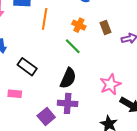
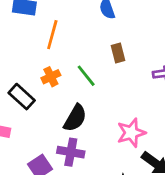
orange cross: (79, 25) -> (51, 77), moved, turned 32
brown rectangle: (105, 28) -> (118, 53), moved

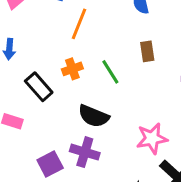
black semicircle: (75, 118) -> (94, 116), turned 76

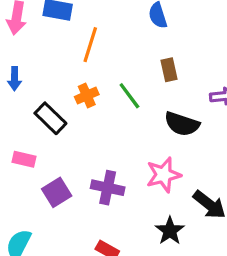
black semicircle: (94, 116) -> (182, 124), moved
pink star: (152, 138) -> (164, 175), moved
purple square: (50, 164) -> (57, 192), moved

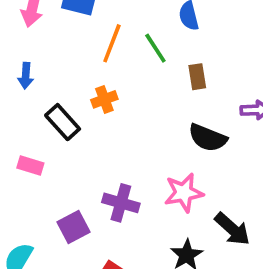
green line: (129, 96) -> (155, 48), moved
purple square: (57, 192) -> (74, 227), moved

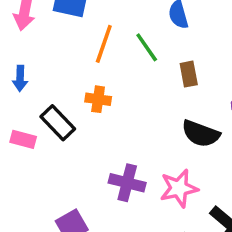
orange cross: (104, 99) -> (98, 99), turned 30
pink rectangle: (30, 166) -> (23, 139), moved
purple cross: (121, 203) -> (127, 183), moved

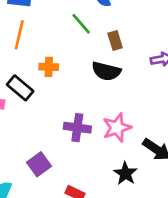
orange line: (104, 44) -> (19, 35), moved
black semicircle: (201, 134) -> (106, 71), moved

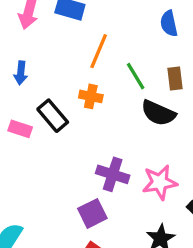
green line: (81, 24) -> (136, 76), moved
orange line: (19, 35) -> (99, 51), moved
purple square: (39, 164) -> (92, 213), moved

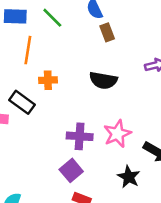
orange line: (99, 51) -> (28, 50), moved
green line: (136, 76) -> (52, 18), moved
brown rectangle: (175, 78) -> (107, 32), moved

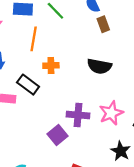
purple square: (71, 170) -> (58, 135), moved

